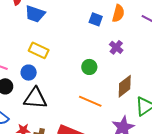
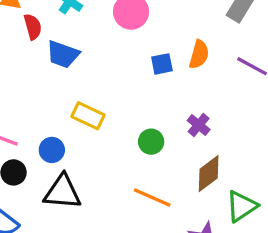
blue square: (96, 19) -> (162, 64), turned -32
purple cross: (116, 47) -> (199, 125), moved
yellow rectangle: (39, 50) -> (88, 116), moved

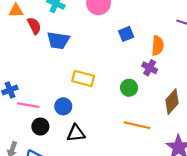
orange semicircle: (199, 54) -> (158, 46), moved
purple cross: (199, 125) -> (150, 68), moved
black triangle: (62, 192) -> (76, 133), size x0.7

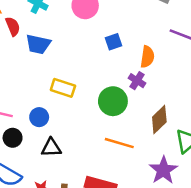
green circle: (129, 88) -> (113, 101), size x1.5

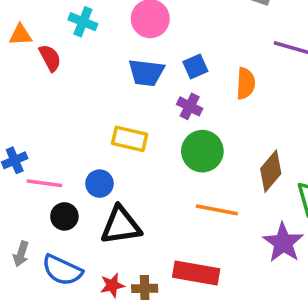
blue trapezoid: (38, 44) -> (146, 73), moved
purple cross: (137, 81) -> (190, 106), moved
black triangle: (51, 148) -> (121, 225), size x1.4

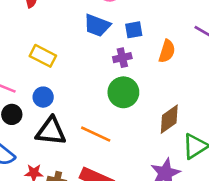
purple cross: (190, 106) -> (122, 58), turned 36
yellow rectangle: (130, 139) -> (43, 56), moved
orange line: (217, 210) -> (96, 134), moved

